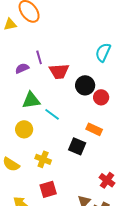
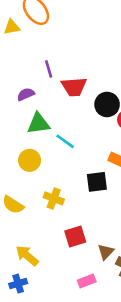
purple semicircle: (22, 68) -> (26, 94), moved
black square: (77, 146) -> (97, 182), turned -30
red square: (48, 189) -> (75, 237), moved

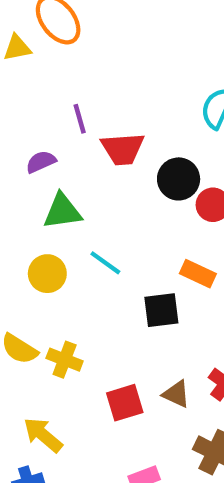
cyan line: (65, 141) -> (105, 263), moved
yellow cross: (54, 198) -> (65, 360), moved
brown triangle: (106, 252) -> (176, 394), moved, turned -48

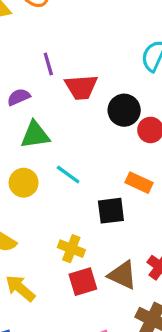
yellow cross: (65, 360) -> (71, 249), moved
brown triangle: (176, 394) -> (122, 275), size x1.4
yellow arrow: (43, 435) -> (20, 288), moved

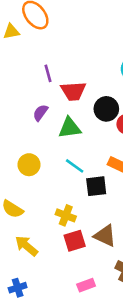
purple semicircle: (19, 97) -> (40, 113), moved, turned -30
green triangle: (35, 135) -> (70, 128), moved
cyan line: (68, 174) -> (75, 166), moved

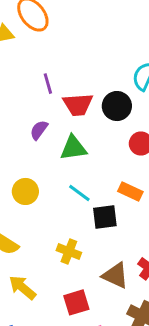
black circle: (106, 109) -> (117, 106), moved
red square: (75, 241) -> (76, 302), moved

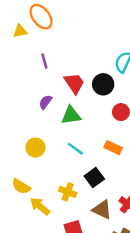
purple line: (48, 84) -> (44, 61), moved
red trapezoid: (78, 105) -> (74, 83), turned -120
black square: (105, 217) -> (94, 177), moved, turned -30
yellow arrow: (22, 287) -> (40, 206), moved

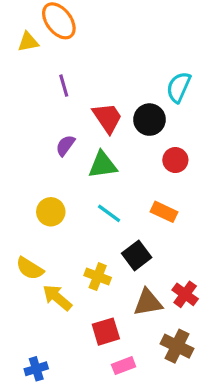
brown triangle: (102, 210) -> (148, 302), turned -35

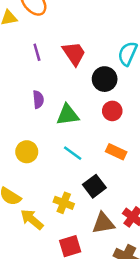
red trapezoid: (107, 118) -> (74, 54), moved
purple semicircle: (65, 145) -> (38, 99), turned 138
red circle: (175, 160) -> (112, 111), moved

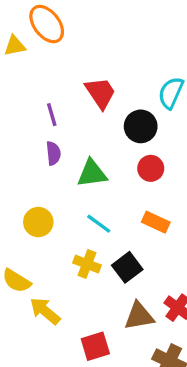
purple line: (37, 52) -> (52, 115), moved
yellow cross: (64, 203) -> (87, 264), moved

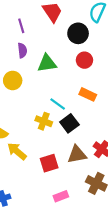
yellow circle: (38, 222) -> (13, 80), moved
cyan line: (99, 224) -> (58, 104), moved
red square: (95, 346) -> (49, 163), moved

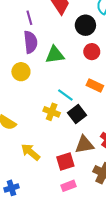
purple semicircle: (22, 50) -> (30, 42), size x1.5
yellow arrow: (17, 151) -> (30, 152), moved
red square: (49, 163) -> (65, 162), moved

